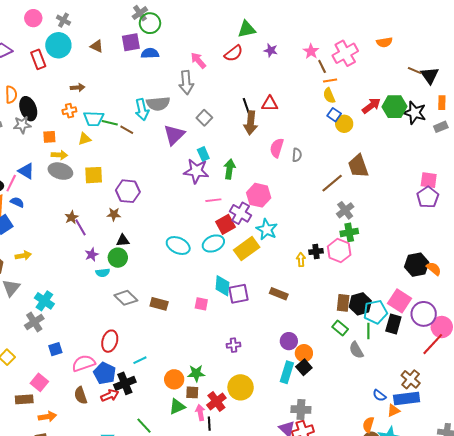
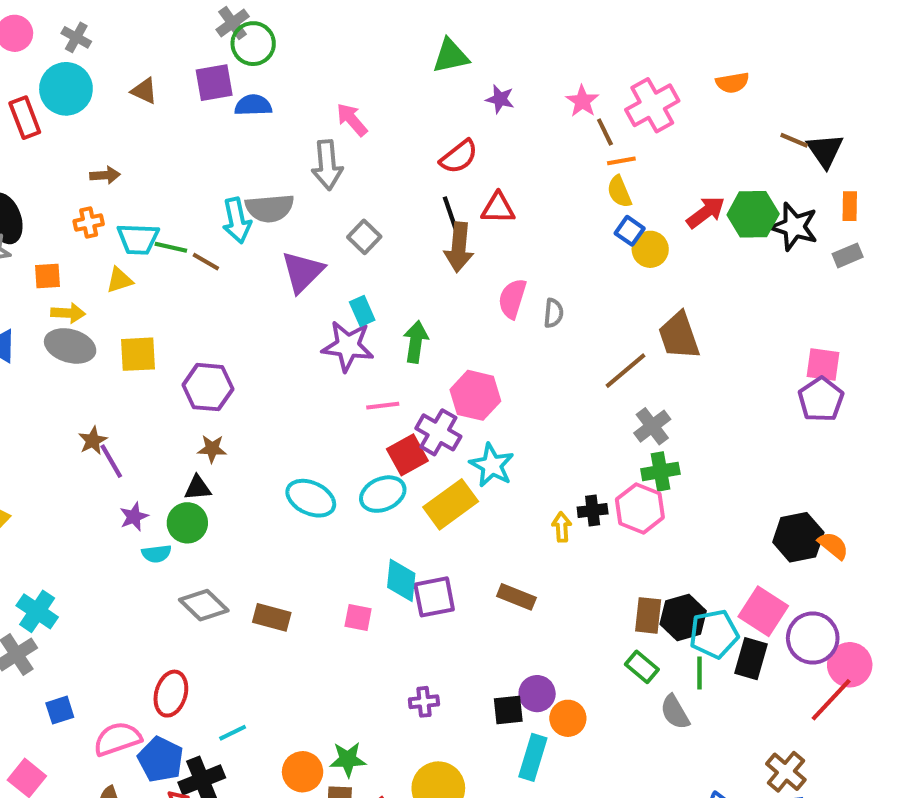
red semicircle: (234, 53) -> (459, 157), moved
brown star: (114, 214) -> (212, 449), moved
black square: (304, 367) -> (508, 710), moved, turned 35

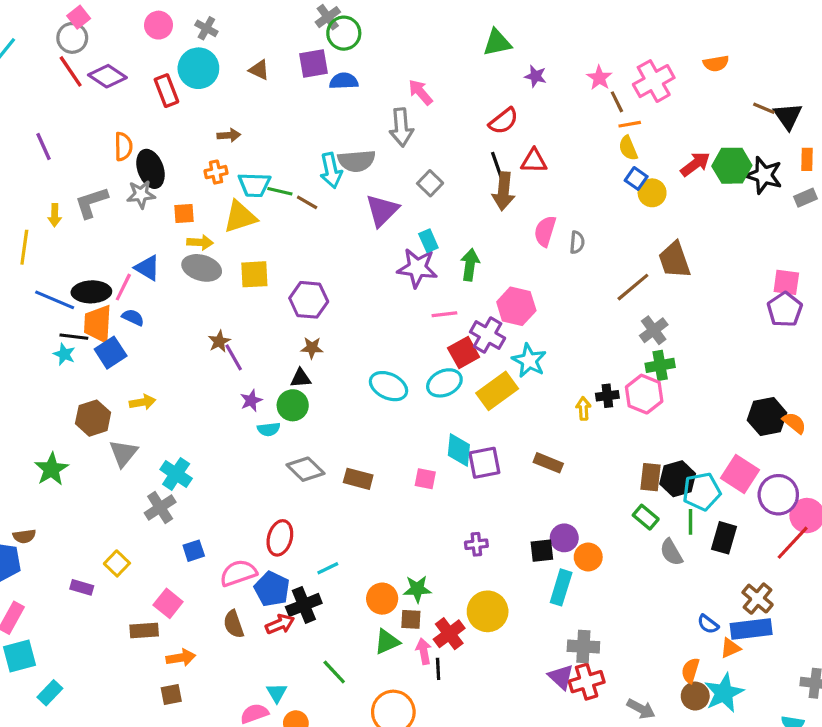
yellow triangle: (119, 280) -> (240, 217), size x1.6
black rectangle: (751, 659) -> (724, 538), moved

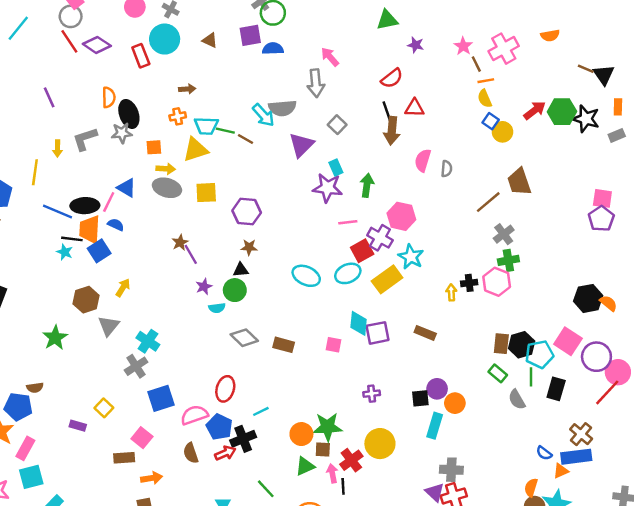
cyan arrow: (331, 170) -> (263, 115), turned -30
yellow arrow: (143, 402) -> (123, 288), turned -48
blue square: (194, 551) -> (161, 398), size x1.6
green star: (417, 589) -> (328, 427), size x1.4

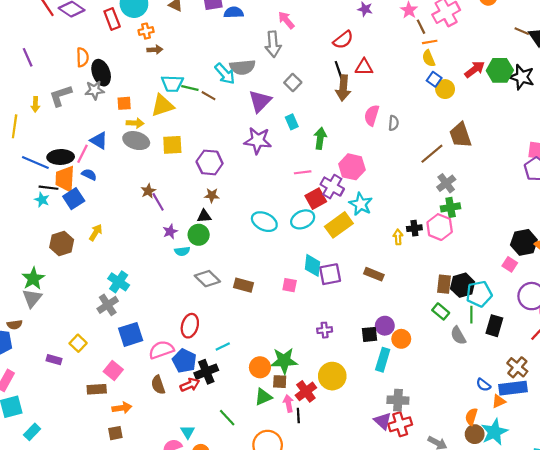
orange cross: (178, 116) -> (146, 31), moved
purple star: (328, 188) -> (258, 141), moved
gray triangle: (109, 326) -> (32, 298), moved
pink square: (568, 341) -> (510, 264), moved, size x0.6

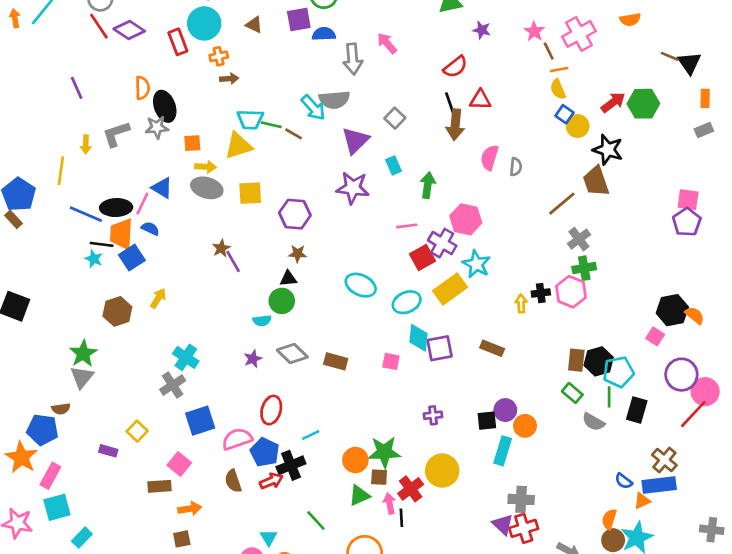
gray arrow: (273, 44) -> (353, 59), moved
black star: (522, 77) -> (608, 150), moved
cyan ellipse: (303, 219) -> (407, 302), moved
purple star: (170, 231) -> (253, 359), moved
gray semicircle: (458, 336) -> (593, 422), turned -30

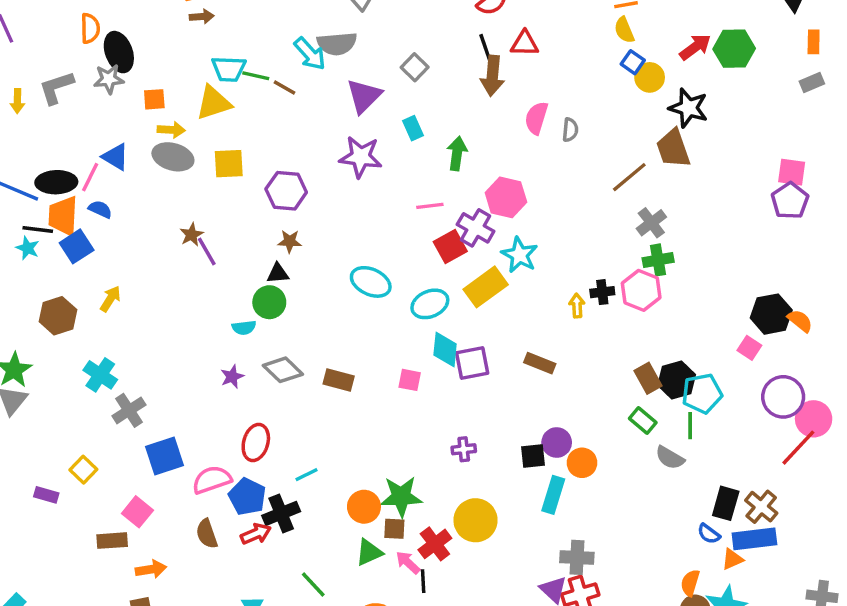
cyan cross: (186, 357) -> (100, 375), moved
brown rectangle: (576, 360) -> (648, 378), turned -35
black rectangle: (637, 410) -> (726, 503), moved
pink arrow: (390, 503) -> (408, 563), turned -36

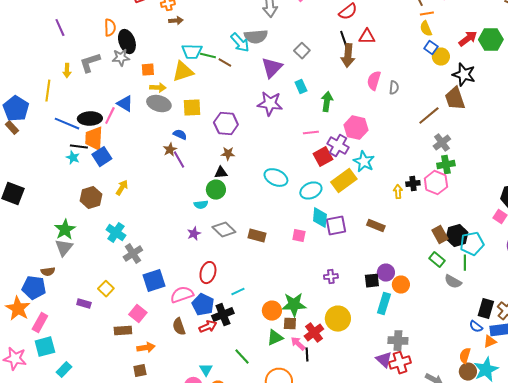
blue semicircle: (100, 209) -> (180, 135), moved

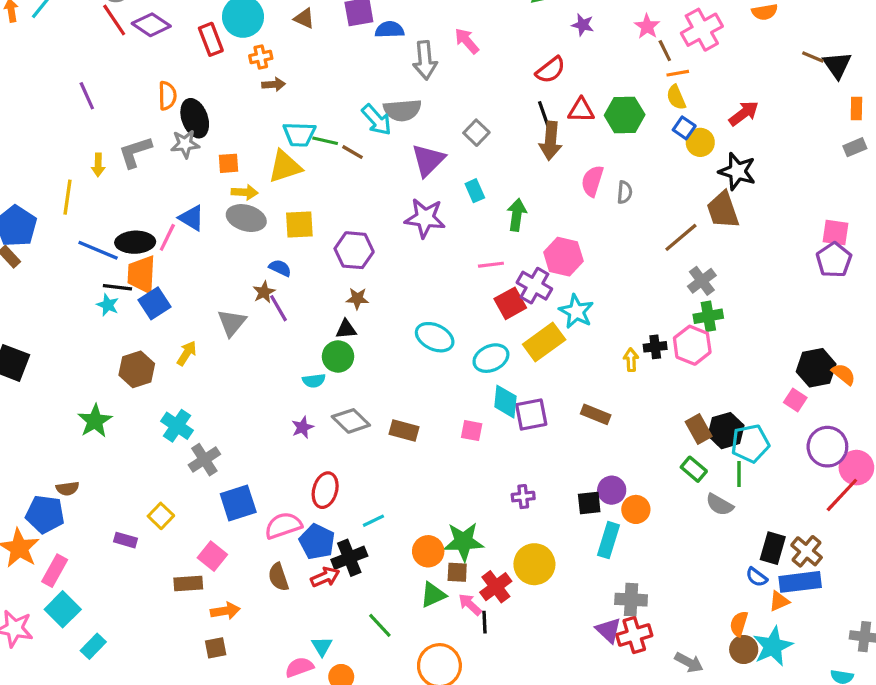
green hexagon: (491, 40) -> (625, 115), moved
gray triangle: (64, 248) -> (232, 323), moved
cyan square: (45, 347) -> (63, 609), turned -30

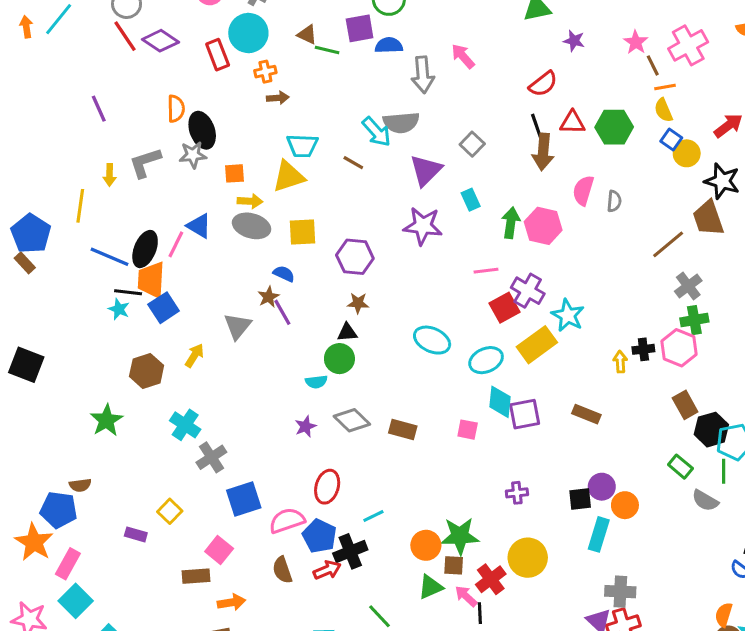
green line: (325, 141) -> (327, 50), moved
black ellipse: (135, 242) -> (145, 249), turned -66
pink hexagon: (563, 257) -> (543, 226), moved
brown rectangle: (699, 429) -> (685, 405), moved

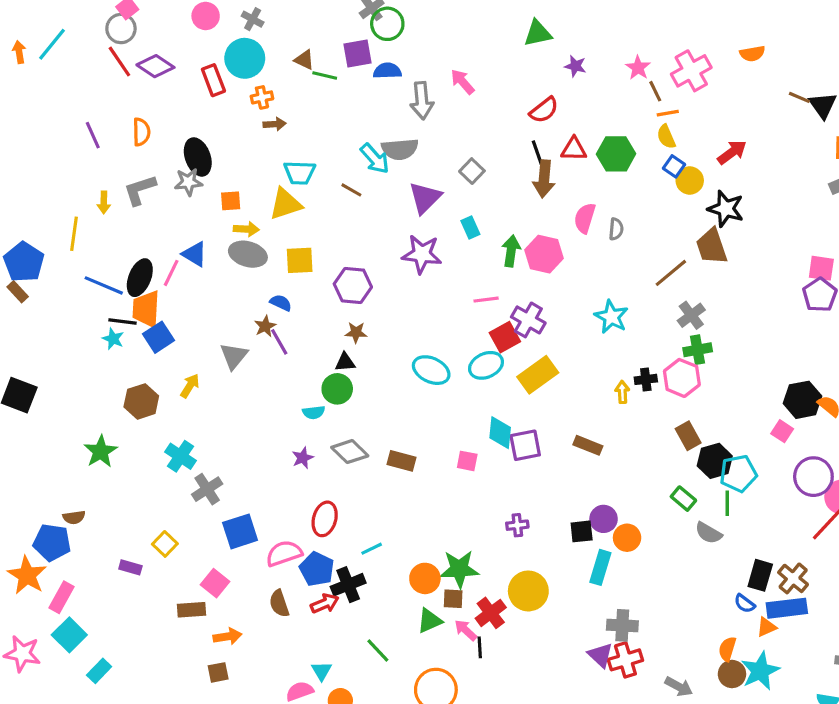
orange semicircle: (176, 109) -> (141, 132), moved
cyan star: (568, 315) -> (611, 317), moved
cyan ellipse: (486, 360) -> (486, 365), moved

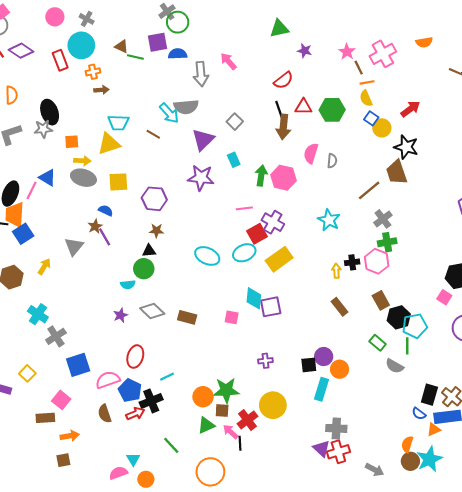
brown rectangle: (588, 445) -> (340, 307), moved, turned 30

